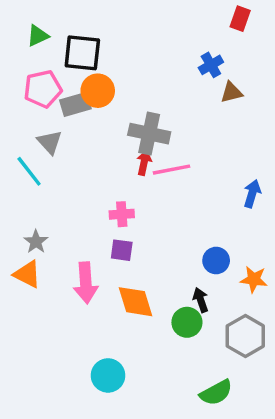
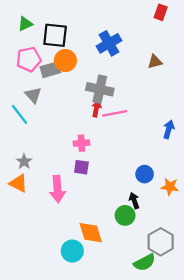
blue cross: (211, 65) -> (109, 43), moved, size x1.5
orange diamond: (135, 302) -> (91, 233), moved
gray hexagon: (245, 336) -> (161, 242), moved

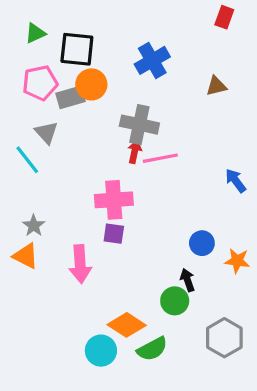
blue arrow: (169, 129) -> (236, 181), turned -54
pink cross: (81, 143) -> (114, 200), size x1.6
orange diamond: (91, 233) -> (127, 325), turned -40
green semicircle: (145, 262) -> (152, 349), moved

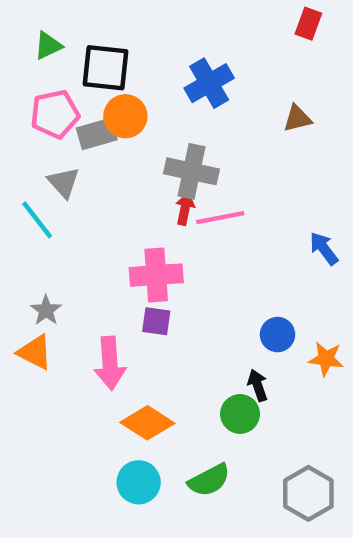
orange diamond: (127, 325) -> (147, 423), moved
gray hexagon: (224, 338) -> (308, 493), moved

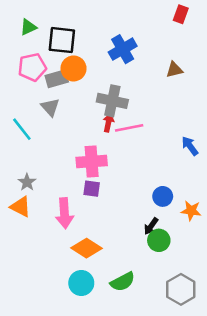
gray triangle: (64, 182) -> (50, 107), moved
black arrow: (258, 385) -> (151, 226), turned -126
green circle: (240, 414) -> (159, 240), moved

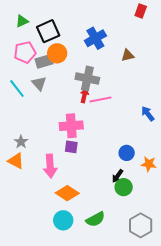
black square: (62, 40) -> (48, 31), turned -30
brown triangle: (174, 70) -> (128, 55), moved
cyan line: (22, 129) -> (17, 89), moved

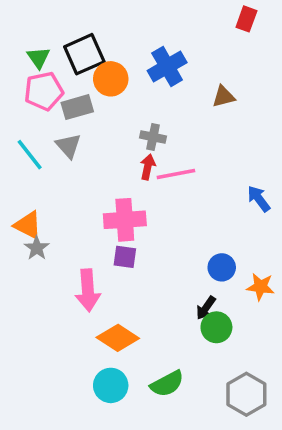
green triangle: (22, 21) -> (38, 58), moved, turned -40
orange circle: (57, 53) -> (111, 79), moved
gray cross: (87, 78) -> (153, 137), size x0.6
orange triangle: (16, 161) -> (28, 225), moved

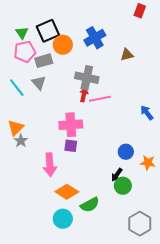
gray cross: (153, 137) -> (87, 78), size x1.6
orange triangle: (28, 225) -> (16, 128), turned 48
green semicircle: (167, 384) -> (90, 205), moved

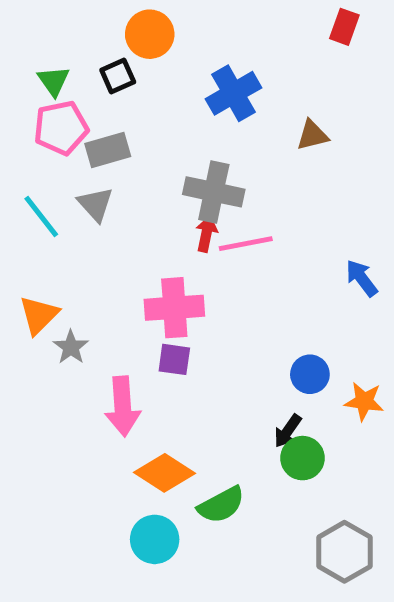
black square: (48, 31) -> (118, 76), size x0.6
orange circle: (63, 45) -> (150, 34), moved
gray star: (21, 141) -> (71, 347), moved

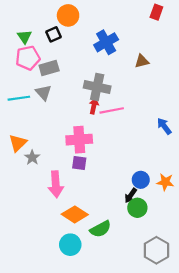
cyan line: (41, 217) -> (19, 98), turned -60
blue circle: (310, 374) -> (141, 180), moved

